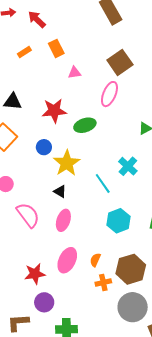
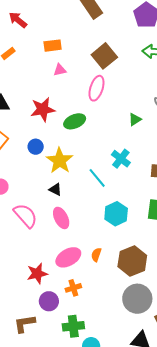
orange rectangle: (56, 48) -> (53, 46), moved, turned -66
pink ellipse: (63, 220) -> (61, 218), turned -40
pink ellipse: (67, 260) -> (68, 257), turned 40
orange cross: (103, 283) -> (73, 288), moved

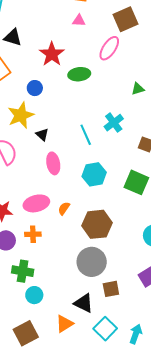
red star: (43, 109) -> (52, 54), turned 30
yellow star: (60, 161) -> (21, 115), moved
pink ellipse: (61, 218) -> (53, 163), moved

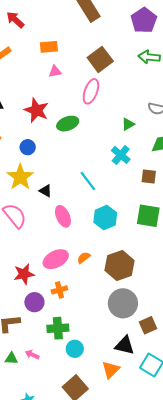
cyan cross: (114, 123) -> (121, 155), moved
orange semicircle: (64, 208) -> (84, 258), turned 32

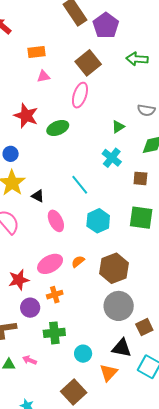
purple pentagon: (144, 20) -> (106, 25), moved
blue circle: (28, 147) -> (11, 154), moved
cyan circle: (75, 349) -> (83, 354), moved

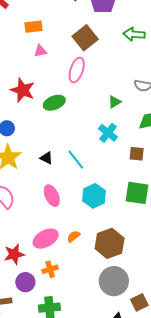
black triangle: (38, 196) -> (46, 158), moved

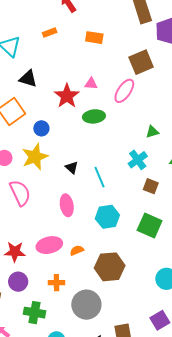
pink triangle: (40, 51) -> (91, 84), moved
brown square: (137, 154) -> (151, 186), moved
orange cross: (50, 269) -> (56, 283), moved
gray circle: (114, 281) -> (86, 305), moved

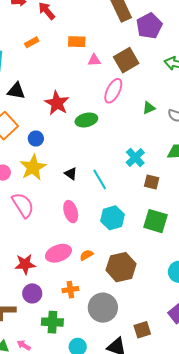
pink triangle: (91, 84) -> (94, 60), moved
green triangle: (152, 132) -> (149, 108), moved

